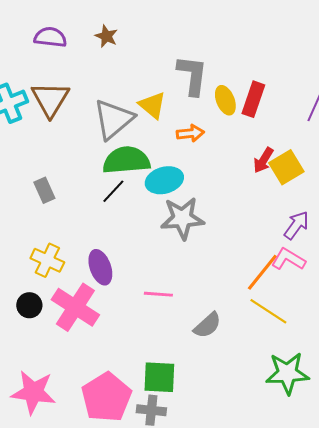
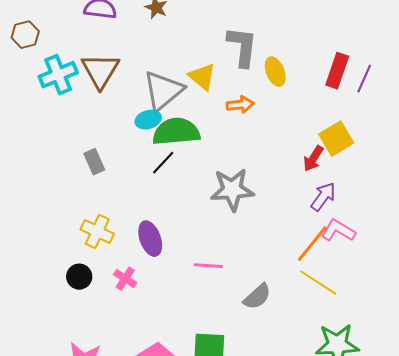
red rectangle: (253, 99) -> (337, 71), moved
red arrow: (263, 160) -> (313, 159), moved
cyan ellipse: (164, 180) -> (148, 120), moved, size x0.7
purple arrow: (296, 225) -> (323, 197), moved
pink cross: (75, 307) -> (125, 279), size x0.5

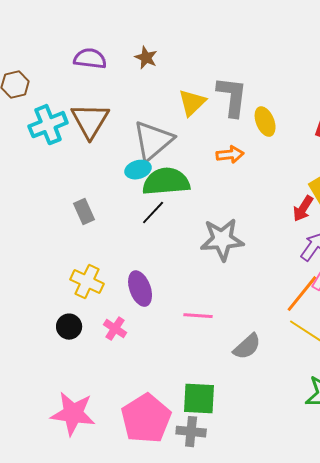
yellow triangle: (202, 77) -> (192, 103), moved, turned 36

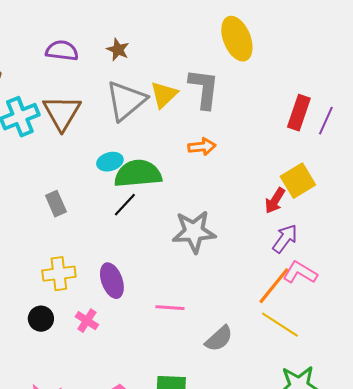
yellow ellipse: (265, 122) -> (237, 39), moved, size x1.5
gray triangle: (153, 141) -> (126, 101), moved
yellow cross: (87, 282) -> (59, 274), turned -32

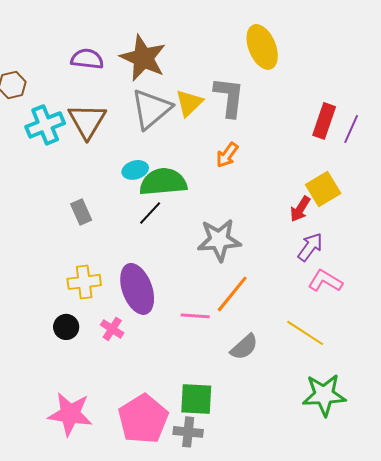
brown star: (118, 50) -> (143, 58), size x2.0
orange arrow: (202, 147) -> (227, 155), turned 132
purple ellipse: (112, 281) -> (137, 289), size x1.4
orange line: (274, 286) -> (232, 294), moved

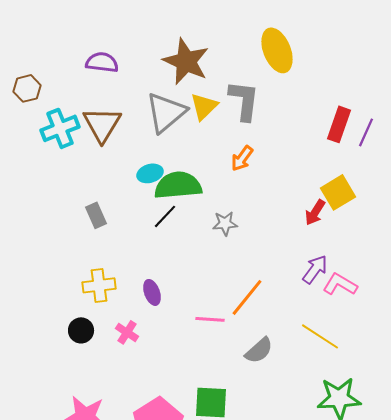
brown star: (143, 58) -> (186, 61), moved
gray star: (219, 240) -> (225, 223), moved, size x0.6
purple arrow: (310, 247) -> (315, 269), moved
purple ellipse: (137, 289) -> (152, 292), size x0.5

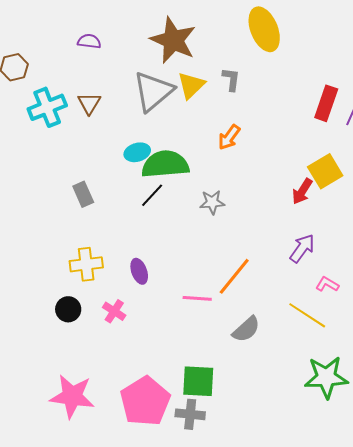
purple semicircle: (102, 62) -> (89, 41), size x0.7
gray L-shape: (244, 100) -> (231, 79), size x0.6
brown triangle: (102, 124) -> (89, 103), size x0.6
pink L-shape: (340, 284) -> (327, 284), moved, size x0.7

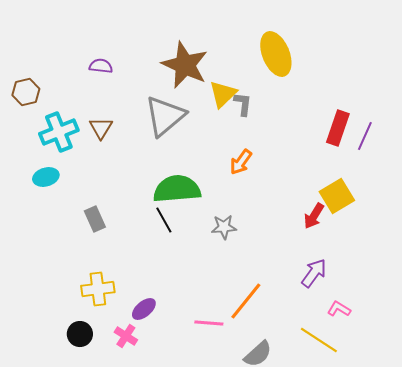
yellow triangle: (191, 85) -> (223, 94), moved
cyan ellipse: (137, 152) -> (46, 177), moved
black line: (152, 195) -> (164, 220), turned -72
purple ellipse: (139, 271) -> (144, 309), moved, turned 70

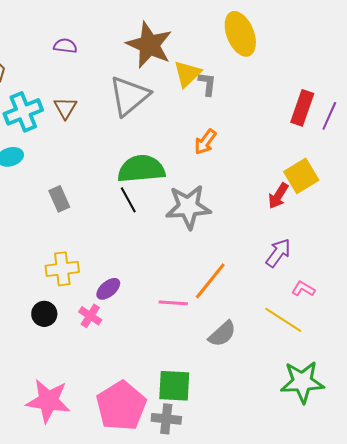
gray star: (224, 227) -> (188, 207), size x1.8

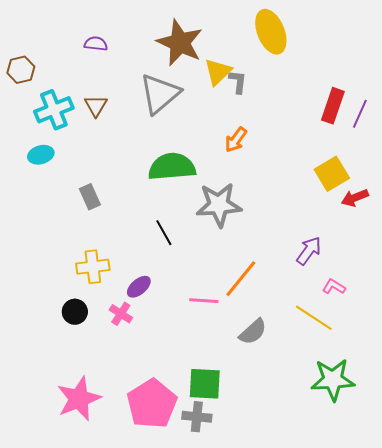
red arrow: (278, 196) -> (355, 198), moved, turned 36
black line: (128, 200) -> (164, 233), moved
pink star: (48, 401) -> (79, 399), turned -30

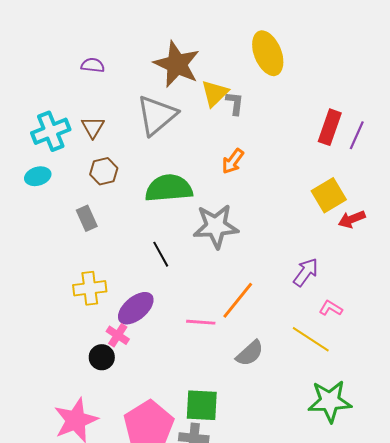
brown hexagon: (21, 70) -> (104, 171), moved
purple ellipse: (139, 287) -> (136, 308), size x1.5
black circle: (75, 312) -> (102, 357), moved

